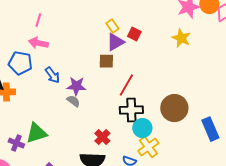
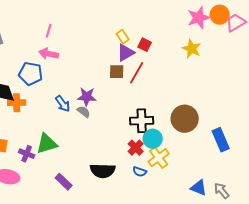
blue arrow: (52, 75) -> (63, 104), moved
red line: (126, 85) -> (137, 73), moved
red cross: (102, 137) -> (136, 148), moved

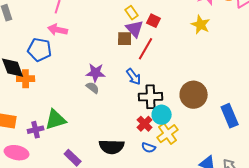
purple triangle: (126, 53) -> (135, 29), turned -42
brown square: (117, 72) -> (125, 39), moved
blue arrow: (63, 104) -> (134, 77), moved
purple cross: (27, 154) -> (36, 130), turned -35

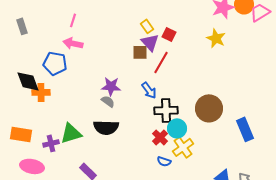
black semicircle: (112, 147) -> (106, 127), moved

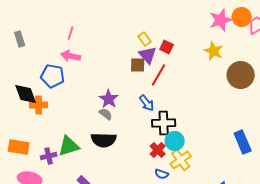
purple star: (111, 86) -> (109, 99), turned 30
brown circle: (209, 108) -> (241, 75), moved

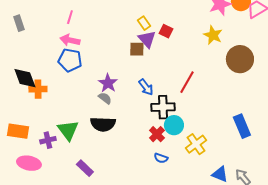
red line: (159, 75) -> (187, 82), moved
blue pentagon: (53, 76) -> (70, 60), moved
green triangle: (69, 146) -> (68, 130), turned -50
yellow cross: (181, 160) -> (196, 144), moved

